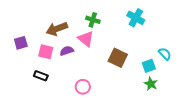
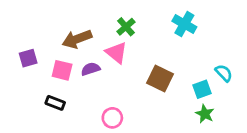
green cross: (93, 20) -> (126, 27), turned 32

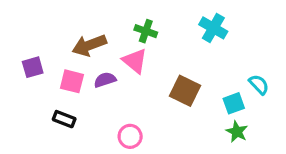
green cross: (126, 27) -> (146, 31), turned -30

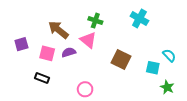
brown arrow: (89, 45) -> (58, 30), turned 60
cyan square: (234, 103) -> (153, 68), turned 32
green star: (237, 132) -> (167, 87), moved

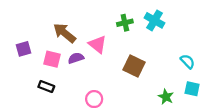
green cross: (95, 21) -> (125, 23), moved, turned -32
cyan square: (153, 68) -> (192, 89), moved
green star: (167, 87) -> (166, 97), moved

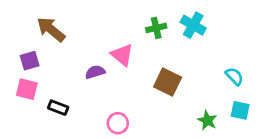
brown arrow: (65, 33) -> (51, 29), moved
pink square: (52, 59) -> (27, 89), moved

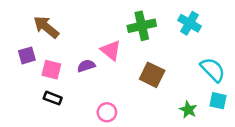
cyan cross: (193, 25) -> (190, 23), moved
green cross: (156, 28) -> (142, 26), size x1.5
cyan semicircle: (234, 76) -> (213, 70), size x1.5
pink square: (27, 89) -> (51, 70), moved

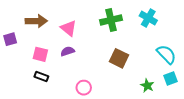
brown arrow: (46, 27) -> (36, 21), turned 140
pink triangle: (111, 50) -> (69, 28), moved
purple square: (27, 55) -> (10, 39), moved
cyan square: (218, 101) -> (170, 79), turned -32

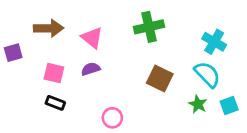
cyan cross: (148, 18) -> (214, 42), moved
cyan semicircle: (166, 54) -> (207, 74), moved
green star: (147, 86) -> (198, 104), moved

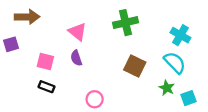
brown arrow: (49, 28) -> (27, 17), moved
purple semicircle: (91, 69) -> (76, 58), turned -91
cyan square: (229, 106) -> (188, 98), moved

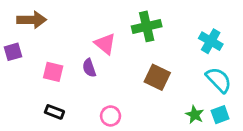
pink triangle: (77, 32) -> (105, 44), moved
cyan semicircle: (175, 63) -> (219, 80), moved
black rectangle: (46, 87) -> (54, 112), moved
green star: (167, 88) -> (195, 115), moved

